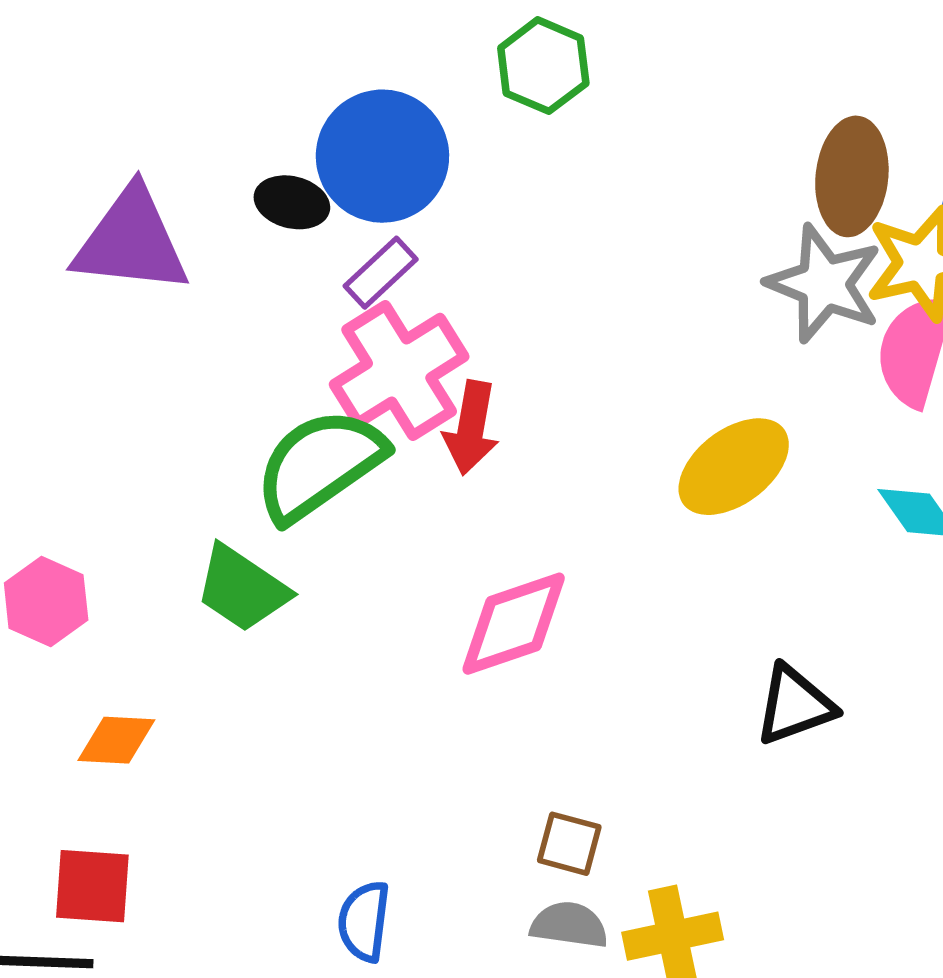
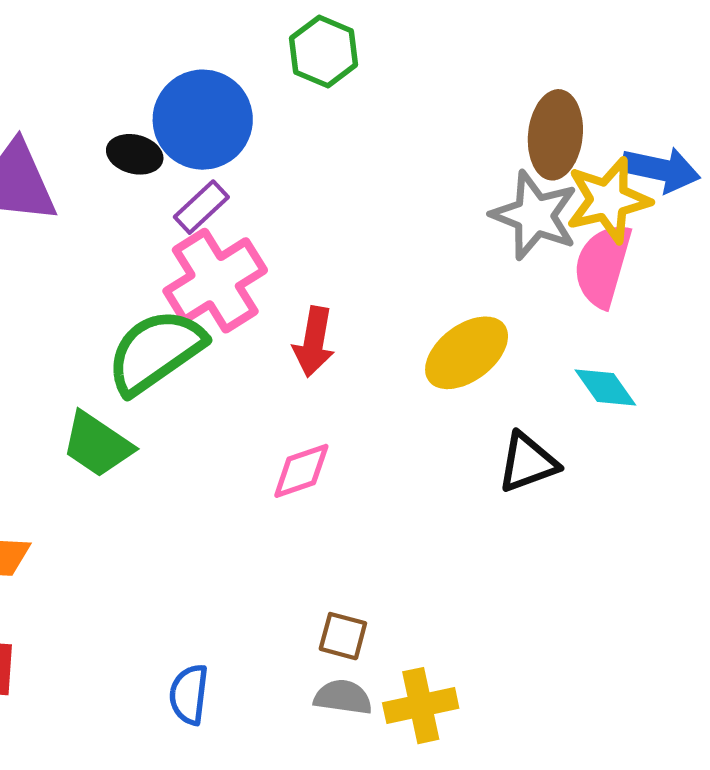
red arrow: (471, 428) -> (314, 342), moved
pink diamond: (514, 624) -> (301, 471), size x0.7
black triangle: (795, 705) -> (528, 463), moved

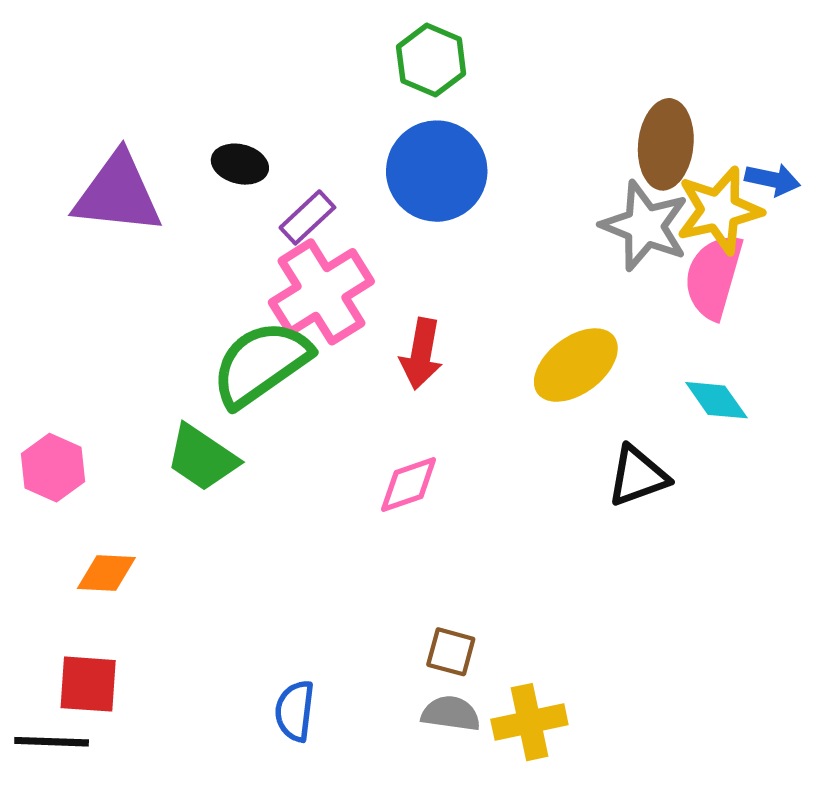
blue circle: (203, 120) -> (437, 171), moved
blue arrow: (661, 170) -> (773, 180), size x0.7

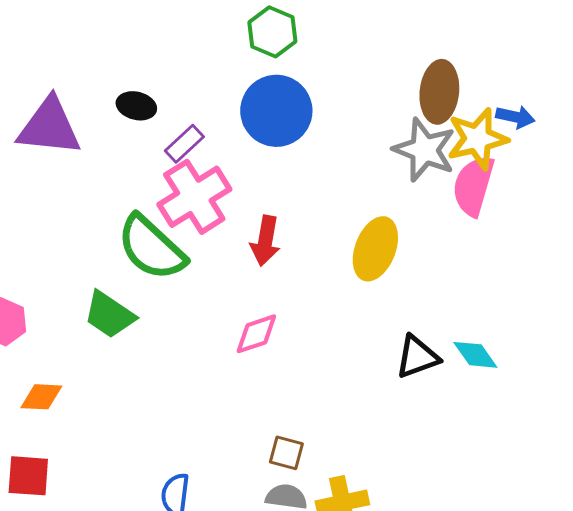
green semicircle: (261, 364) -> (151, 248), turned -102
yellow ellipse: (576, 365) -> (375, 249), turned -32
cyan diamond: (716, 400) -> (475, 355), moved
black triangle: (638, 476) -> (417, 357), moved

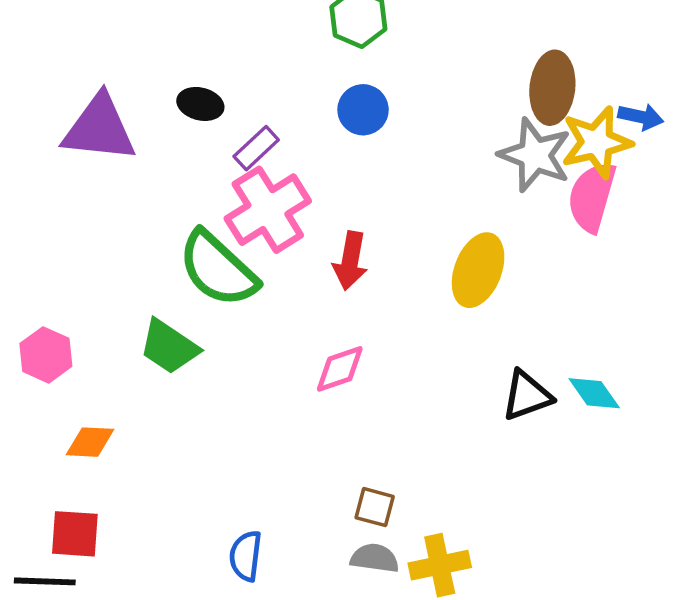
blue circle: (276, 111) -> (363, 110), size x0.6

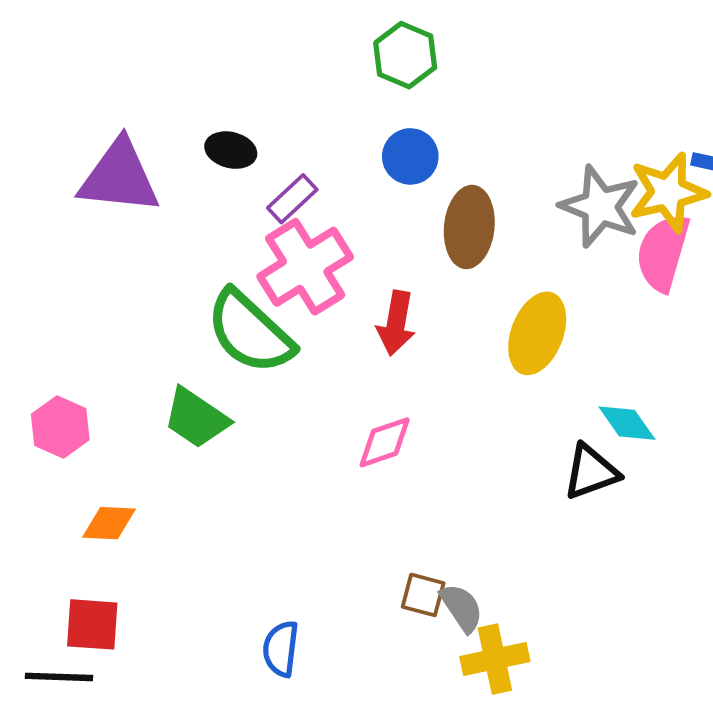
brown ellipse: (552, 88) -> (469, 227), moved
cyan diamond: (594, 393) -> (627, 423), moved
gray semicircle: (375, 558) -> (462, 608), moved, turned 48

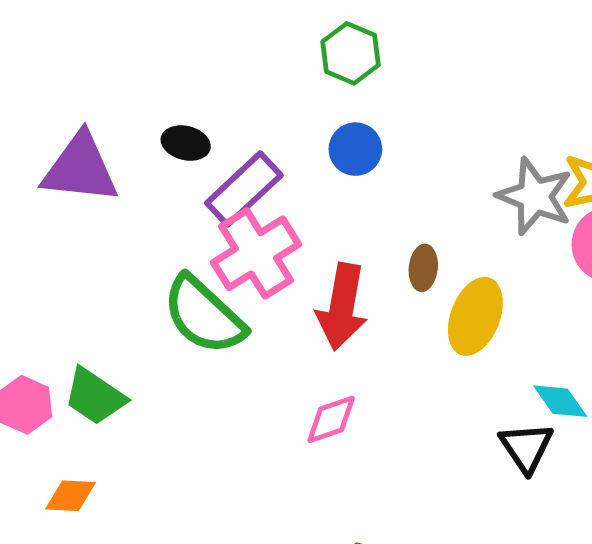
purple rectangle: (292, 199) -> (244, 189), size x1.6
brown ellipse: (469, 227) -> (423, 268), moved, size x0.6
red arrow: (396, 323) -> (342, 307), size x1.4
green trapezoid: (196, 418) -> (95, 396), moved
black triangle: (591, 472) -> (526, 447), turned -44

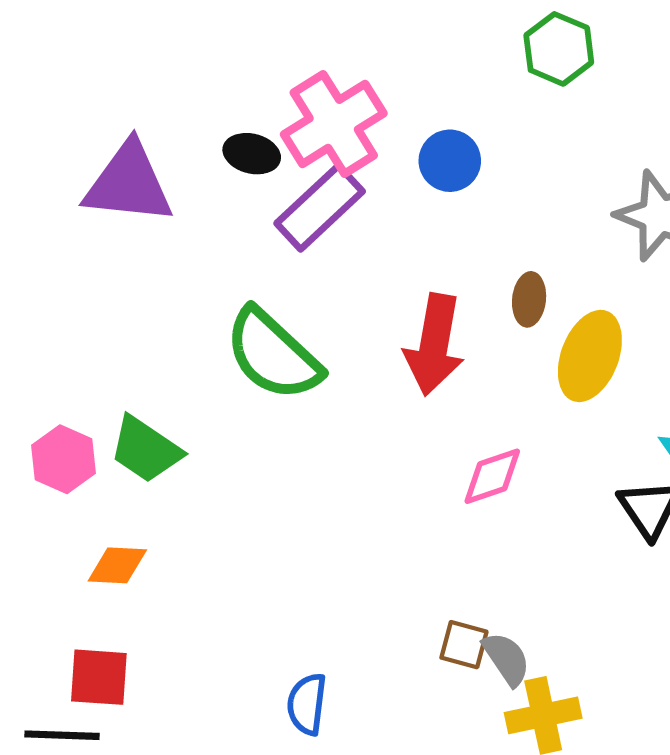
green hexagon: (351, 53) -> (559, 49), moved
pink cross: (256, 253) -> (334, 124), moved
pink diamond: (331, 419) -> (492, 476), moved

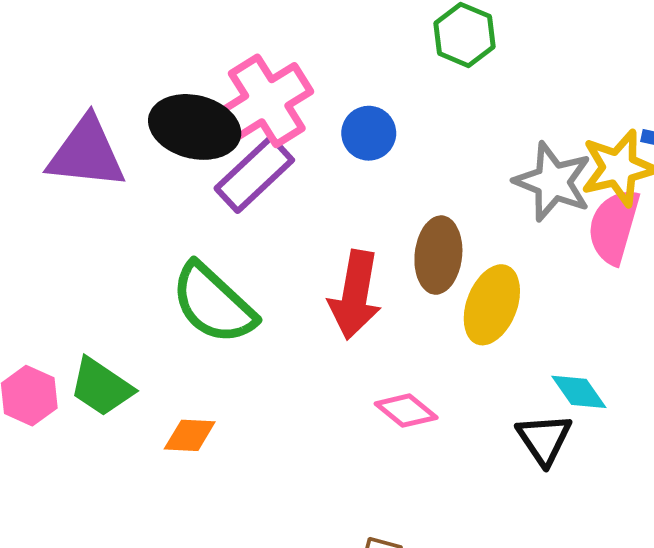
black ellipse: (252, 154) -> (195, 127), size x1.8
brown ellipse: (529, 299) -> (438, 255), size x1.6
pink diamond: (492, 476) -> (406, 411), turned 58
orange diamond: (117, 565) -> (190, 435), moved

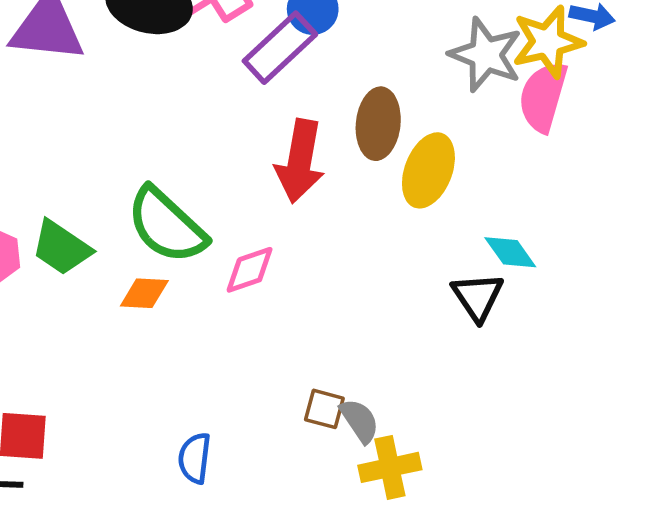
purple rectangle: (254, 174) -> (280, 48), moved
green semicircle: (213, 304) -> (167, 225), moved
pink diamond: (406, 411) -> (250, 270), moved, turned -58

